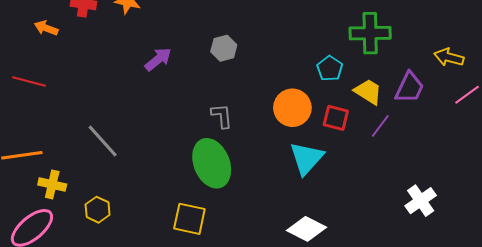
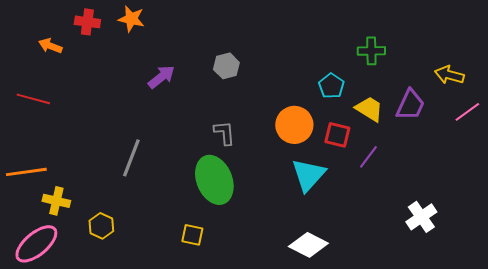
green cross: (370, 33) -> (371, 51), size x0.7
purple line: (380, 126) -> (368, 157), moved
gray line: (103, 141) -> (131, 158), moved, turned 63
yellow square: (189, 219) -> (192, 235), size x0.7

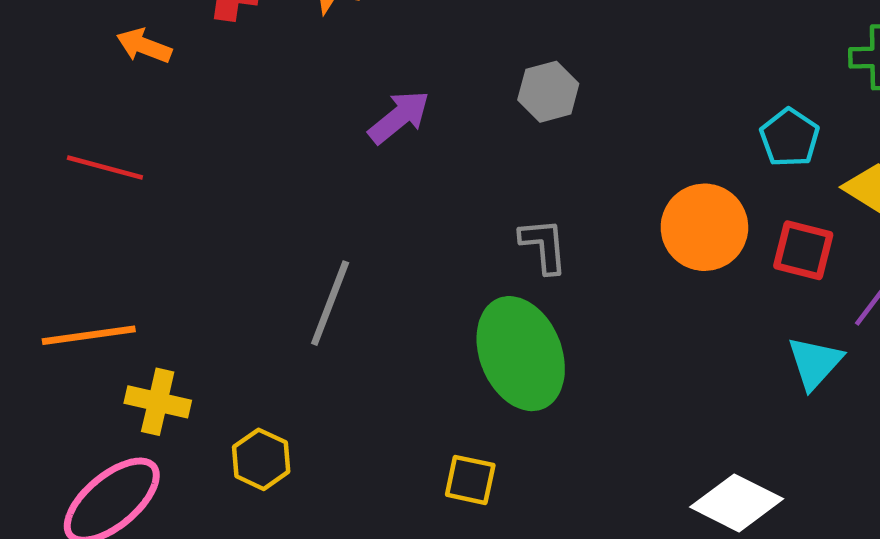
cyan triangle: (308, 175) -> (815, 363), moved, size x0.7

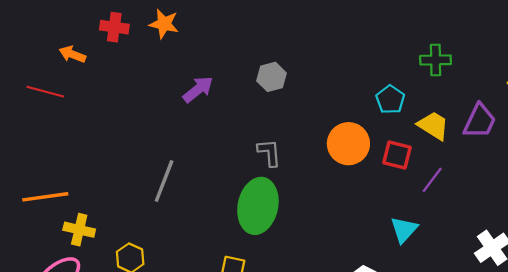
red line: (105, 168) -> (45, 92), moved
green ellipse: (521, 354) -> (258, 206), turned 34
cyan triangle: (815, 363) -> (404, 230), moved

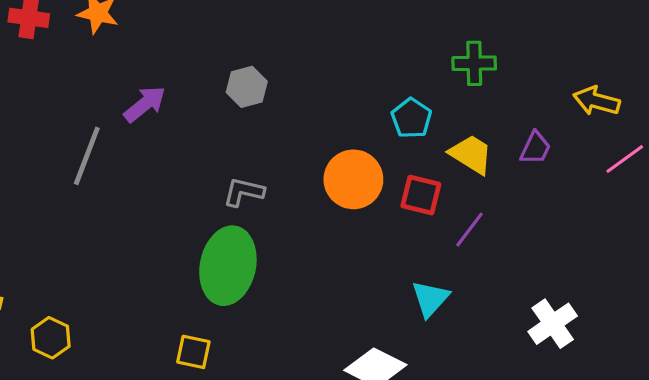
purple trapezoid: (480, 121) -> (535, 148), size x0.7
gray L-shape: (269, 153) -> (244, 192), turned -72
gray line: (164, 181) -> (87, 156), moved

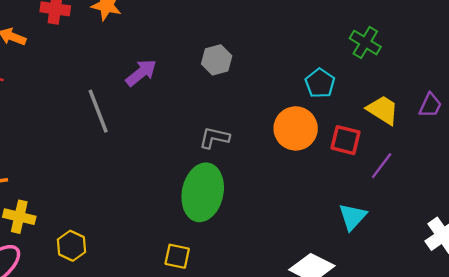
green cross: (474, 63) -> (365, 43), moved, turned 32
cyan pentagon: (411, 118) -> (320, 83), moved
gray line: (87, 156) -> (98, 111), turned -42

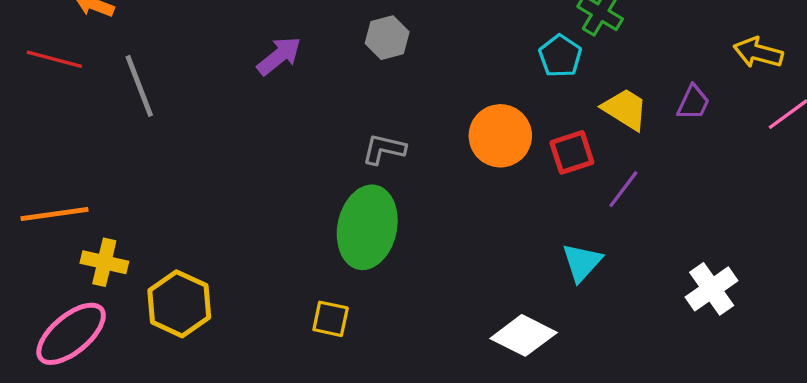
cyan pentagon: (320, 83) -> (560, 56), moved
gray line: (98, 111) -> (139, 86), moved
red square: (346, 140) -> (572, 152), turned -32
yellow hexagon: (72, 246) -> (179, 304), size x1.5

